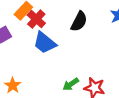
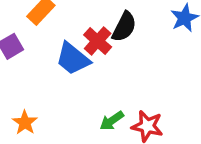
red cross: (36, 19) -> (98, 41), moved

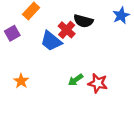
black semicircle: (124, 27) -> (83, 21), turned 78

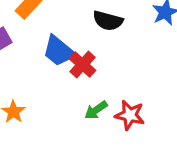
red cross: (67, 30) -> (83, 65), moved

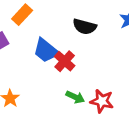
green arrow: (96, 110) -> (75, 97), turned -120

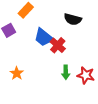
green arrow: (75, 97) -> (66, 72), turned 64

